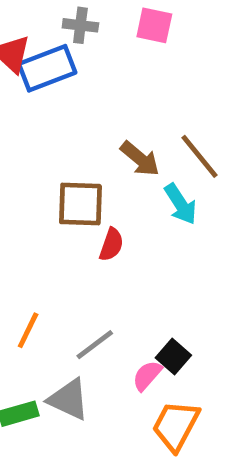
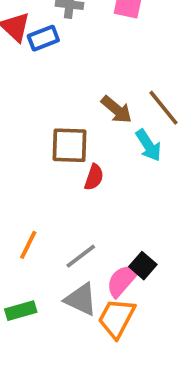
blue rectangle: (47, 68) -> (43, 38), size x0.7
pink semicircle: (147, 376) -> (122, 281), size x1.4
gray triangle: (69, 399) -> (81, 299), moved
orange trapezoid: (176, 426) -> (117, 318), moved

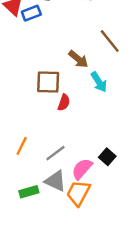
brown line: (164, 108) -> (110, 41), moved
black square: (143, 266) -> (107, 157), moved
green rectangle: (21, 311) -> (29, 192), moved

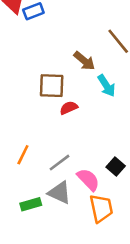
red semicircle: (64, 102) -> (69, 108), turned -133
pink semicircle: (82, 169) -> (88, 180), turned 95
orange trapezoid: (78, 193) -> (101, 208), moved, turned 140

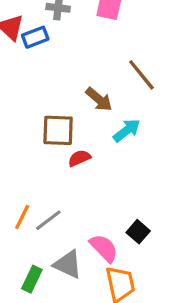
cyan arrow: (106, 86) -> (127, 130), turned -95
gray line: (60, 163) -> (48, 220), moved
green rectangle: (31, 204) -> (32, 279), turned -48

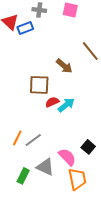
cyan arrow: (127, 130) -> (66, 105), moved

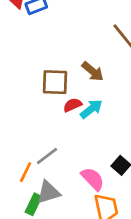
brown arrow: (64, 66) -> (93, 71), moved
orange line: (17, 138) -> (26, 172), moved
gray triangle: (45, 167) -> (48, 192), moved, turned -42

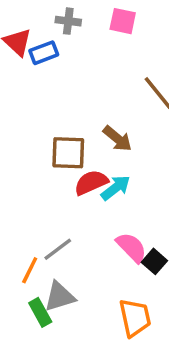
red semicircle: (72, 105) -> (91, 183), size x1.4
pink semicircle: (93, 179) -> (131, 247), moved
green rectangle: (34, 204) -> (40, 312), turned -55

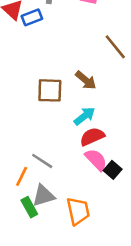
red semicircle: (91, 183) -> (92, 137), moved
gray line: (58, 249) -> (42, 161), turned 70
orange trapezoid: (135, 318) -> (78, 211), moved

